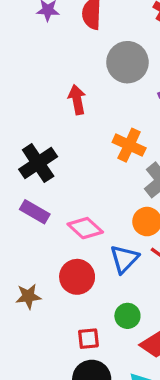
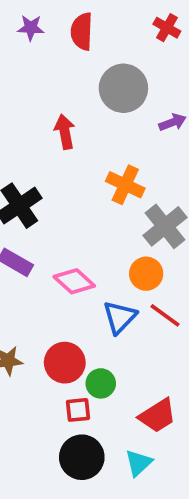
red circle: (77, 277) -> (65, 363), moved
green circle: (127, 316) -> (101, 383), moved

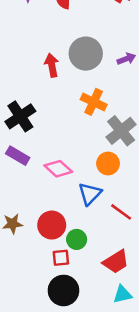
gray circle: (123, 88) -> (86, 54), moved
red line: (165, 315) -> (121, 212), moved
cyan triangle: (139, 463) -> (122, 294), moved, turned 30

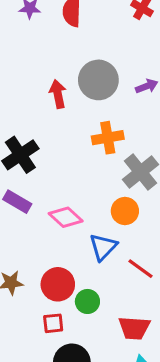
orange cross: (94, 102) -> (108, 138), turned -35
red square: (61, 258) -> (53, 323), moved
red trapezoid: (116, 262) -> (134, 328), turned 36

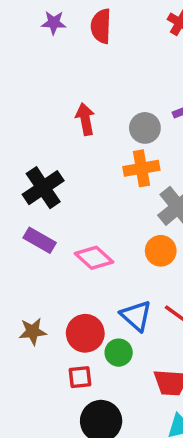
gray circle: (98, 80) -> (145, 128), moved, size x0.7
blue triangle: (103, 247) -> (136, 316), moved, turned -32

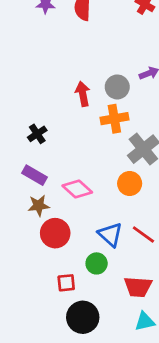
red arrow: (85, 119) -> (83, 94), moved
black cross: (43, 188) -> (37, 134), size x0.6
brown star: (33, 332) -> (39, 206), moved
red circle: (85, 333) -> (55, 233), moved

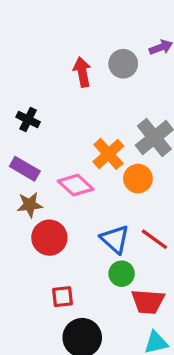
orange cross: (114, 119) -> (108, 154), moved, turned -32
black cross: (37, 134) -> (28, 120), turned -30
green circle: (97, 263) -> (122, 274), moved

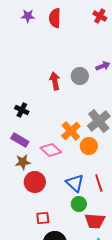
red line: (154, 239) -> (99, 183), turned 36

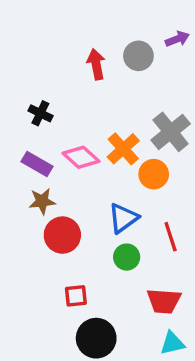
pink diamond: (51, 150) -> (81, 157), moved
blue triangle: (75, 183) -> (123, 218), moved, turned 42
green circle: (79, 204) -> (127, 257), moved

